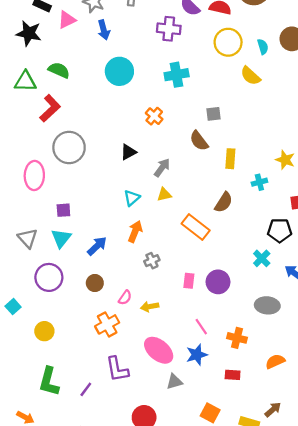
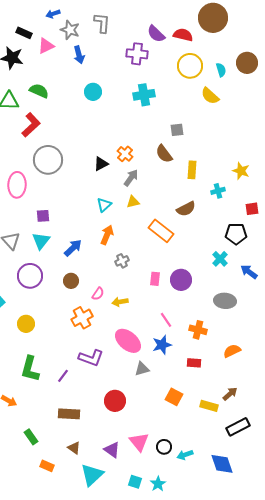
cyan circle: (119, 71) -> (93, 92), size x0.7
orange cross: (154, 116) -> (125, 154), moved
brown semicircle: (224, 202) -> (186, 209), turned 30
purple L-shape: (117, 369) -> (91, 358), turned -60

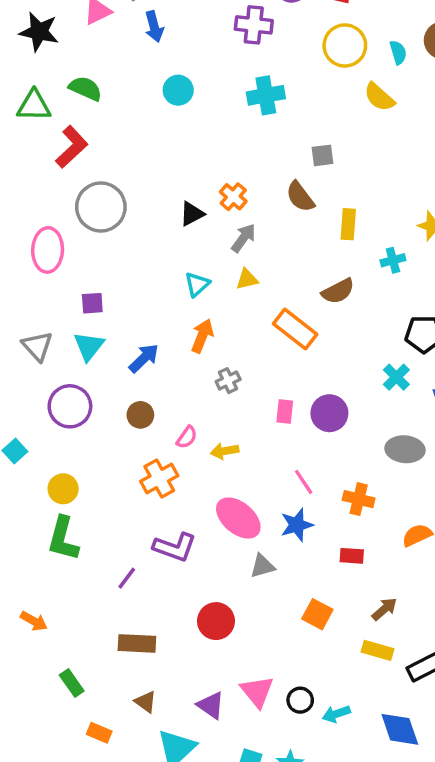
green L-shape: (30, 369) -> (63, 539), moved
brown arrow: (230, 394) -> (384, 609), moved
yellow rectangle: (209, 406) -> (377, 650), moved

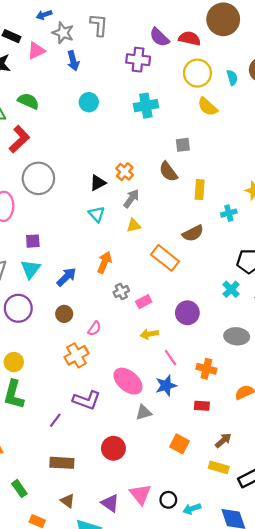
yellow semicircle: (379, 97) -> (208, 107), moved
cyan triangle: (197, 284) -> (97, 214), moved, turned -30
pink rectangle: (285, 411) -> (144, 302), moved, turned 56
yellow arrow: (225, 451) -> (149, 334), moved

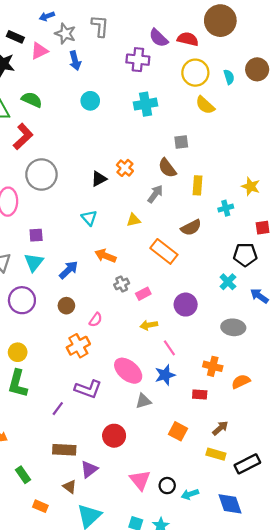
gray arrow: (131, 199) -> (155, 194), moved
cyan triangle: (97, 214) -> (89, 218), moved
orange arrow: (104, 262) -> (105, 256), turned -90
orange cross: (206, 369) -> (213, 366), moved
purple triangle: (110, 503) -> (89, 469), moved, turned 48

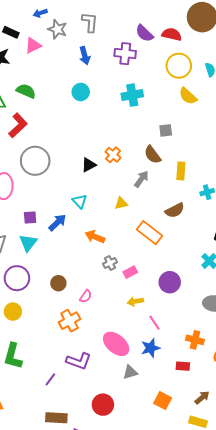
blue arrow: (75, 61) -> (85, 56), moved
blue arrow: (69, 270) -> (57, 223), moved
yellow circle: (18, 352) -> (13, 312), moved

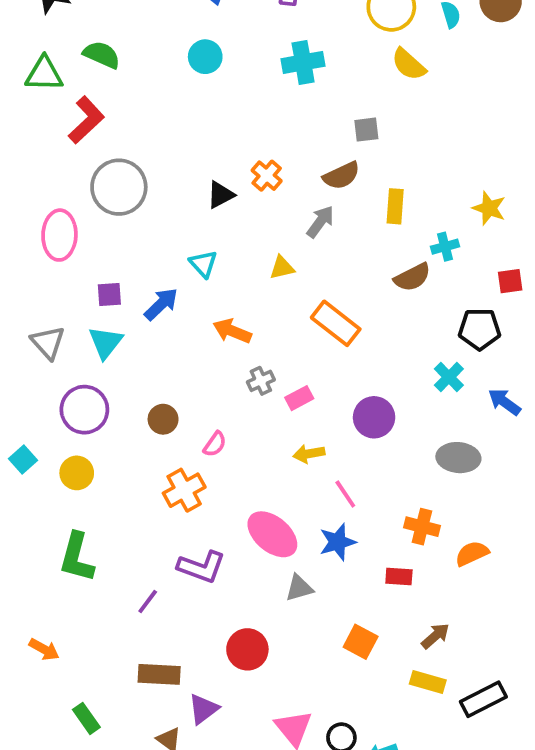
brown semicircle: (153, 155) -> (341, 176), turned -78
brown semicircle: (175, 210) -> (412, 277), moved

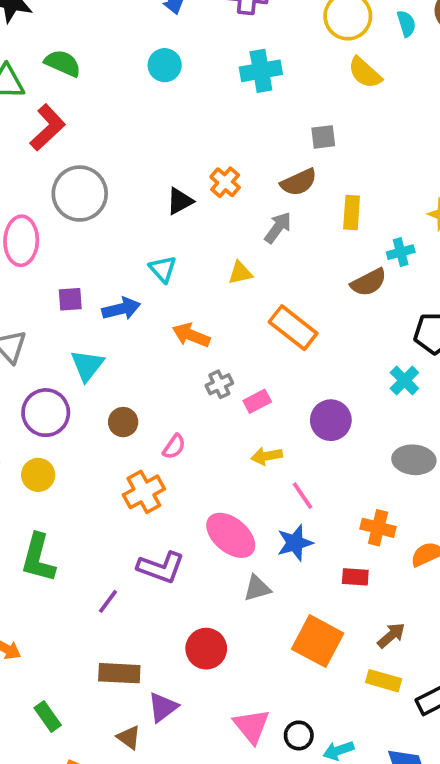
blue arrow: (161, 304) -> (121, 309), turned 30
cyan triangle: (105, 342) -> (87, 365), moved
orange square: (361, 642) -> (318, 641), size x1.5

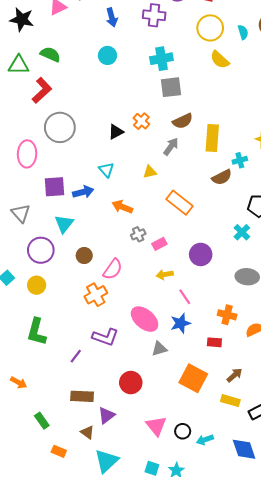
gray square: (323, 137) -> (171, 87), moved, size x1.5
yellow rectangle: (352, 212) -> (212, 138), size x1.4
purple square: (70, 299) -> (55, 187), size x1.5
pink semicircle: (174, 447) -> (113, 269), size x1.5

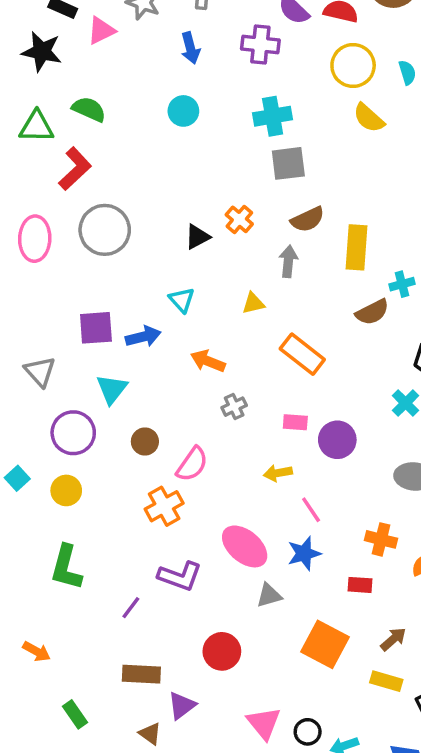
gray arrow: (171, 146) -> (288, 261), turned -30
pink ellipse: (27, 154) -> (35, 239), moved
pink rectangle: (159, 244) -> (295, 422), moved, turned 32

